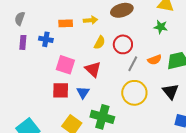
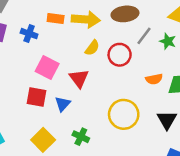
yellow arrow: (90, 20) -> (86, 20), size x1.6
gray line: (133, 64) -> (144, 36), moved
green cross: (102, 117) -> (81, 137), size x0.6

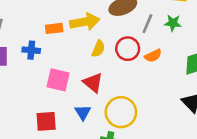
orange semicircle: (154, 79) -> (153, 56), moved
red square: (37, 97) -> (46, 121), moved
yellow circle: (124, 114) -> (121, 112), moved

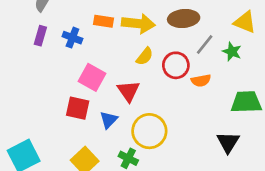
red square: (46, 121) -> (78, 108), moved

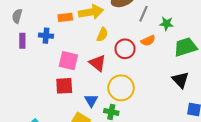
green star: (232, 52) -> (167, 24), moved
red circle: (176, 65) -> (125, 49), moved
blue triangle: (109, 120) -> (91, 100), moved

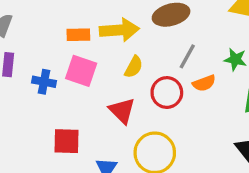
gray line: (144, 14) -> (187, 56), moved
blue cross: (46, 36) -> (44, 82), moved
pink square: (68, 61) -> (81, 71), moved

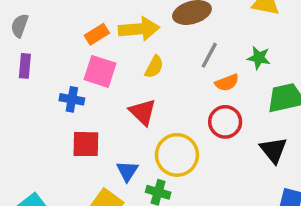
orange rectangle: (78, 35) -> (97, 34), turned -30
blue cross: (44, 82) -> (72, 99), moved
red circle: (167, 93) -> (225, 122), moved

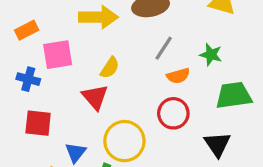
orange rectangle: (97, 34) -> (27, 30), moved
yellow semicircle: (154, 67) -> (110, 68), moved
pink square: (100, 71) -> (58, 55), turned -32

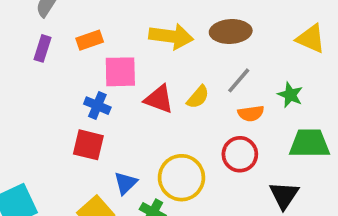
yellow semicircle: (110, 68) -> (198, 97), moved
blue cross: (28, 79) -> (97, 106), moved
red triangle: (95, 97) -> (159, 99), moved, turned -36

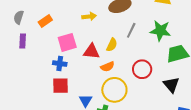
yellow arrow: (171, 36) -> (89, 16), size x0.6
orange rectangle: (90, 40) -> (45, 21), moved
green star: (290, 95) -> (160, 31), size x1.5
orange semicircle: (251, 113) -> (107, 67), moved

